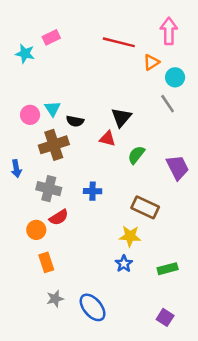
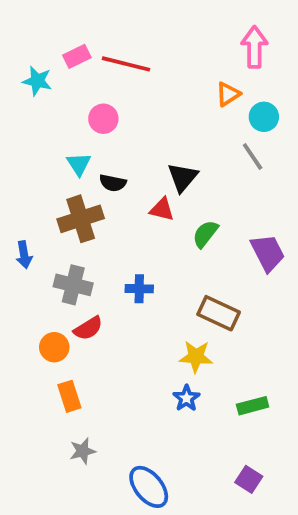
red line: (119, 42) -> (126, 64), moved
pink circle: (30, 115) -> (103, 119), moved
blue ellipse: (93, 307) -> (149, 487), moved

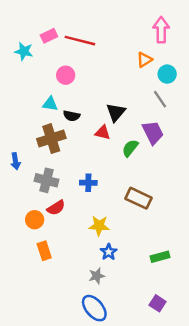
cyan triangle: (79, 164) -> (50, 104), turned -49
purple trapezoid: (268, 253) -> (153, 133), moved
yellow star: (196, 357) -> (99, 226), moved
blue star: (186, 398) -> (109, 252), moved
gray star: (83, 451) -> (97, 276), moved

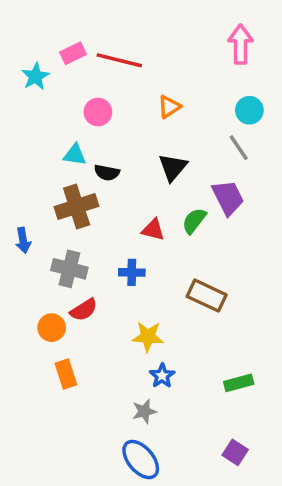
cyan star: (24, 51) -> (36, 76), turned 30
orange triangle: (144, 60) -> (169, 107), moved
red triangle: (103, 133) -> (153, 230), moved

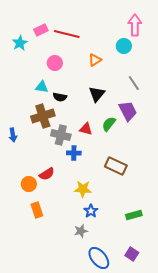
cyan circle: (249, 110) -> (124, 46), moved
gray cross: (69, 269) -> (61, 135), moved
blue ellipse: (141, 460) -> (99, 258), moved

